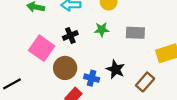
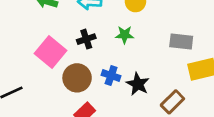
gray rectangle: (135, 33) -> (181, 42), moved
blue cross: (92, 78) -> (111, 76), moved

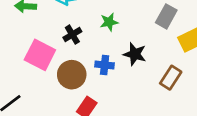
gray rectangle: (181, 42) -> (166, 16), turned -55
black star: (138, 84) -> (135, 54), moved

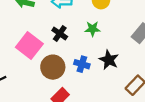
black cross: (72, 35) -> (60, 34), turned -35

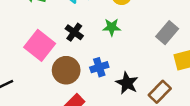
black star: (109, 60) -> (127, 83), moved
blue cross: (82, 64) -> (99, 67), turned -35

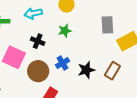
gray rectangle: (167, 33) -> (107, 25), turned -30
black star: (127, 83) -> (86, 70), turned -30

